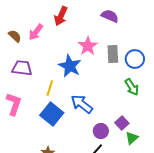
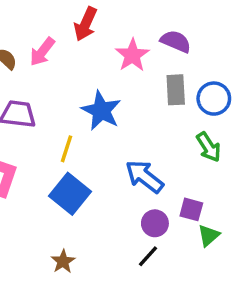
purple semicircle: (110, 16) -> (176, 41), moved
pink star: (88, 46) -> (132, 55), moved
blue arrow: (82, 104) -> (145, 177), moved
purple square: (122, 123) -> (191, 209), turned -32

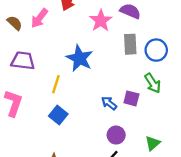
blue arrow: (145, 177) -> (109, 103), size x0.6
blue square: (70, 194) -> (58, 115), size x0.7
purple square: (191, 209) -> (131, 98), moved

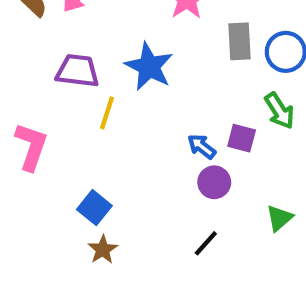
purple trapezoid: (23, 61) -> (78, 71), moved
blue square: (58, 115) -> (94, 208), moved
purple circle: (116, 135) -> (214, 182), moved

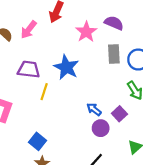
purple square: (242, 138) -> (119, 114), moved, turned 32

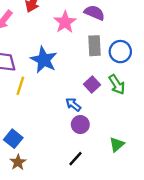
purple square: (119, 114) -> (92, 85), moved

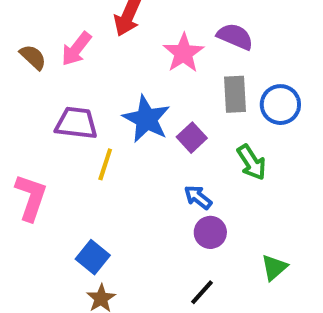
purple square: (92, 85) -> (192, 138), moved
green arrow: (117, 85) -> (252, 162), moved

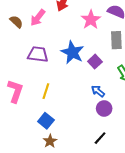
yellow line: (105, 164) -> (46, 91), moved

